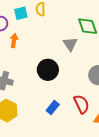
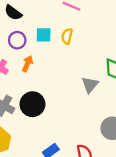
black circle: (48, 70) -> (32, 104), moved

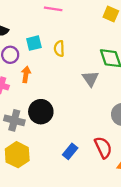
yellow semicircle: (67, 36) -> (59, 49), moved

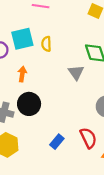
cyan square: (34, 43) -> (22, 39), size x1.5
orange arrow: (26, 74) -> (22, 74), moved

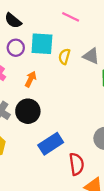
gray triangle: (76, 72) -> (91, 56), moved, turned -49
blue rectangle: (57, 142) -> (51, 144), moved, size x1.5

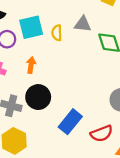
red semicircle: (77, 164) -> (102, 133), turned 95

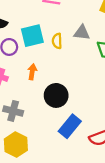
black circle: (38, 97) -> (56, 95), moved

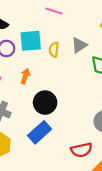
gray triangle: (82, 33) -> (79, 45), turned -49
blue rectangle: (70, 126) -> (40, 132), moved

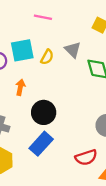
gray triangle: (79, 45) -> (73, 50), turned -35
yellow semicircle: (54, 50) -> (47, 57), turned -152

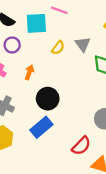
cyan square: (22, 50) -> (36, 23), moved
red semicircle: (86, 157) -> (81, 146), turned -36

